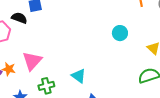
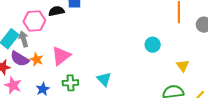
black semicircle: (19, 18) -> (56, 11), turned -42

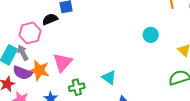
orange star: (37, 59) -> (39, 70), size x1.5

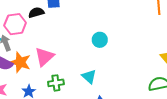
cyan circle: (151, 35) -> (100, 40), moved

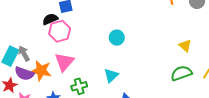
pink hexagon: (15, 24) -> (60, 31), moved
cyan triangle: (89, 77) -> (111, 75), turned 42

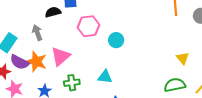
pink hexagon: (60, 31) -> (89, 26), moved
gray arrow: (24, 53) -> (37, 33), moved
cyan triangle: (111, 75) -> (105, 77), turned 42

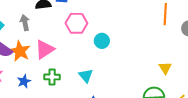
cyan triangle: (105, 77) -> (86, 76), turned 35

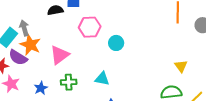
gray arrow: (25, 23) -> (24, 28), moved
orange star: (20, 51) -> (30, 45), moved
cyan triangle: (86, 76) -> (102, 79), turned -35

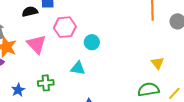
pink triangle: (59, 55) -> (37, 44), moved, turned -35
cyan triangle: (102, 79) -> (78, 68), moved

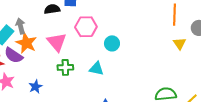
yellow triangle: (157, 63) -> (180, 44), moved
green cross: (46, 83) -> (65, 67), moved

